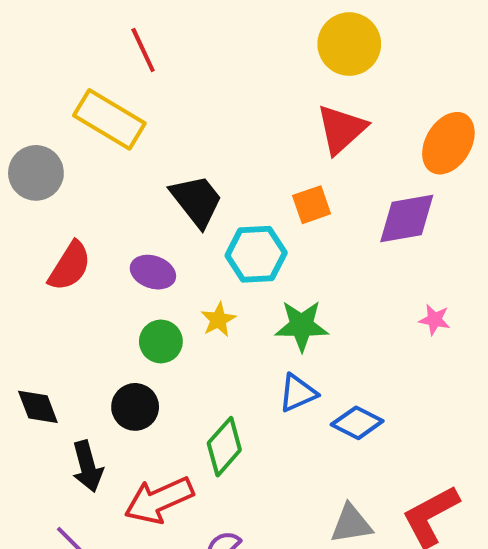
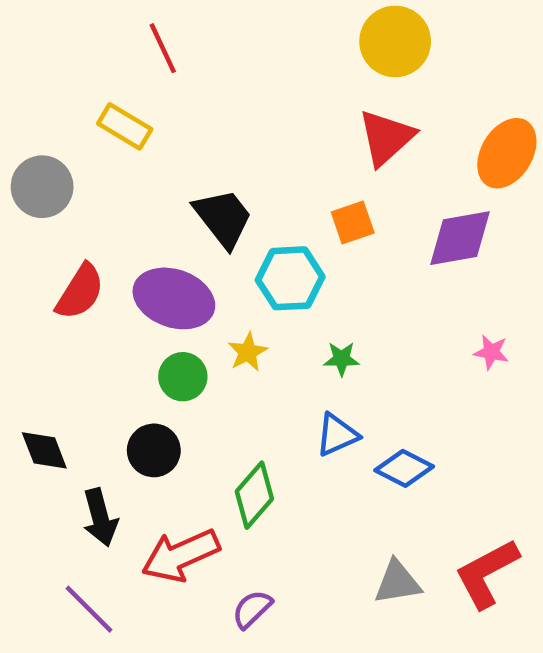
yellow rectangle: (109, 119) -> (125, 126), size x0.7
purple ellipse: (153, 272) -> (174, 298), size x1.6
green star: (302, 326) -> (342, 359), size x0.6

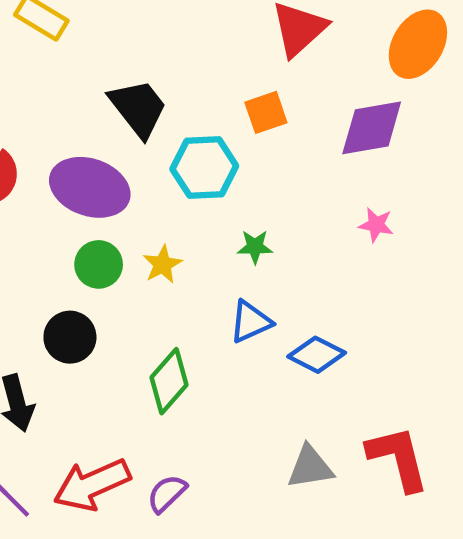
yellow star: (248, 352) -> (162, 264), moved
pink star: (491, 352) -> (376, 225), moved
red arrow: (181, 555) -> (92, 485), moved
red L-shape: (487, 573) -> (398, 458), turned 104

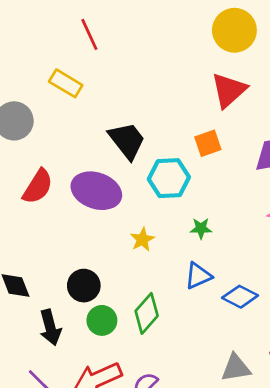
green circle: (99, 264) -> (102, 320), moved

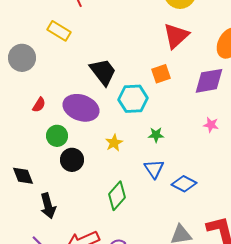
red semicircle: (38, 187) -> (39, 105), size x0.6
blue triangle: (198, 276) -> (154, 169), turned -40
black circle: (84, 286) -> (72, 160), moved
green circle: (102, 320) -> (57, 136), moved

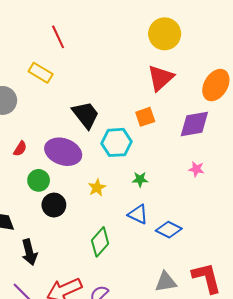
blue triangle: (154, 169) -> (138, 214), turned -30

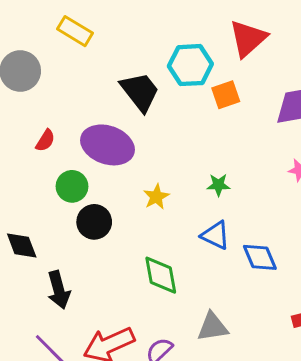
cyan hexagon: (116, 142) -> (190, 65), moved
blue diamond: (169, 230) -> (260, 257), turned 40
green diamond: (100, 242) -> (161, 275), turned -52
gray triangle: (166, 282) -> (213, 327), moved

